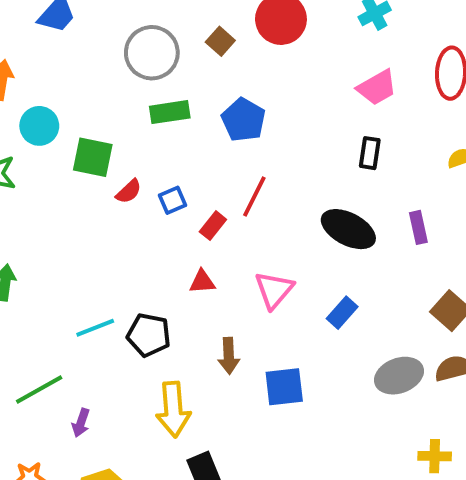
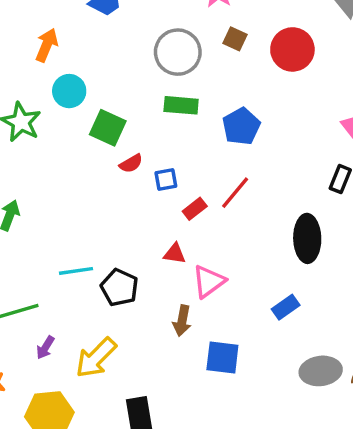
brown square: (220, 41) -> (235, 39), moved, turned -30
black ellipse: (348, 229) -> (307, 238), turned 48
pink triangle: (274, 290) -> (209, 281), moved
yellow arrow: (173, 409) -> (96, 358), moved, turned 36

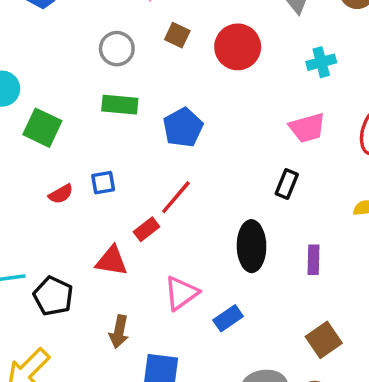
gray circle: (178, 52) -> (117, 49), size x0.7
red semicircle: (131, 164) -> (61, 194), moved
red rectangle: (195, 209) -> (146, 229), moved
red triangle: (175, 254) -> (112, 261), size x1.4
pink triangle: (209, 281) -> (181, 293), moved

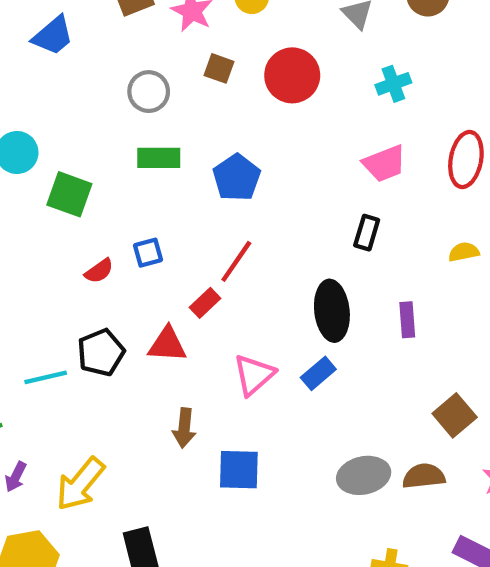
black pentagon: (53, 296) -> (101, 352), moved, turned 30
blue rectangle: (228, 318) -> (318, 373), moved
brown square: (324, 340) -> (455, 415), moved

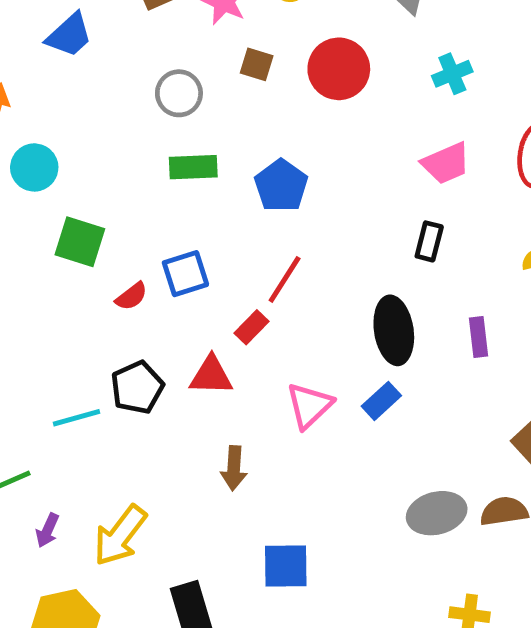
green square: (69, 194) -> (80, 242), moved
blue square: (148, 253) -> (185, 274), size x1.4
blue square: (239, 470) -> (286, 566), moved

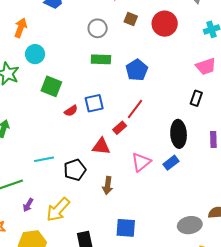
black pentagon: (137, 387) -> (75, 170), moved
gray ellipse: (437, 513) -> (190, 225), moved

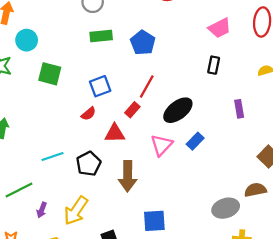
red semicircle: (71, 111) -> (89, 114), moved
black ellipse: (179, 134) -> (178, 110), moved, turned 64
brown arrow: (108, 186) -> (128, 176), size x1.5

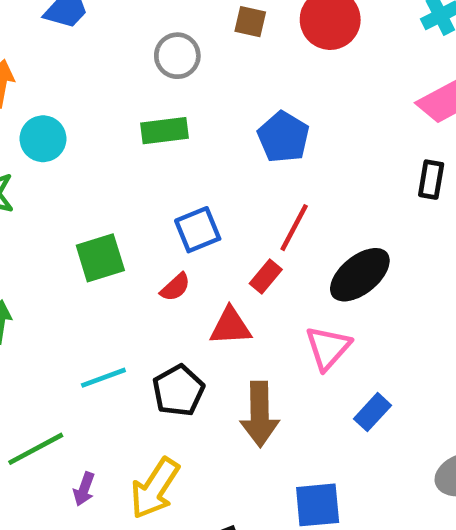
green rectangle: (101, 36) -> (165, 131), moved
green square: (50, 74) -> (100, 258), moved, turned -30
blue rectangle: (195, 141) -> (373, 412), moved

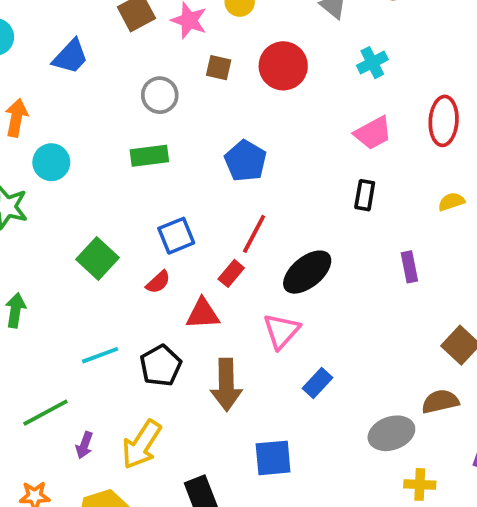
green square: (100, 258) -> (98, 258), turned -30

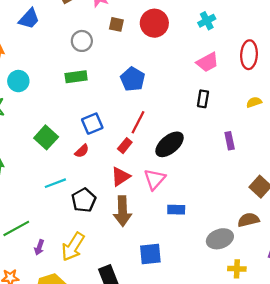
red triangle: (203, 314) -> (121, 177), moved, turned -30
cyan line: (100, 355) -> (55, 183), moved
blue rectangle: (317, 383) -> (176, 210), turned 49

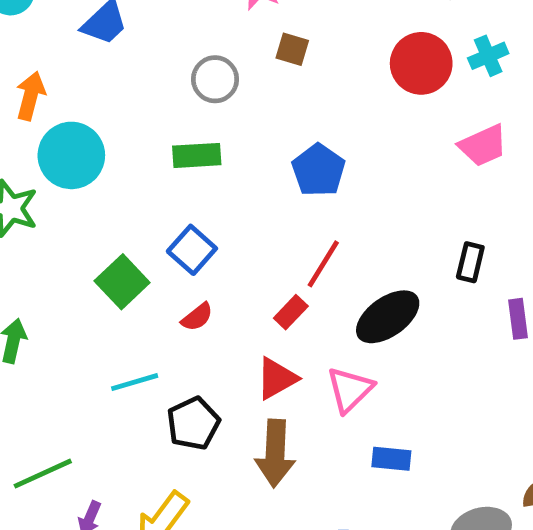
red circle: (154, 23) -> (421, 63), moved
cyan circle: (18, 81) -> (71, 155), size x1.4
black rectangle: (203, 99) -> (470, 262), moved
blue square: (92, 124) -> (192, 250), moved, turned -30

